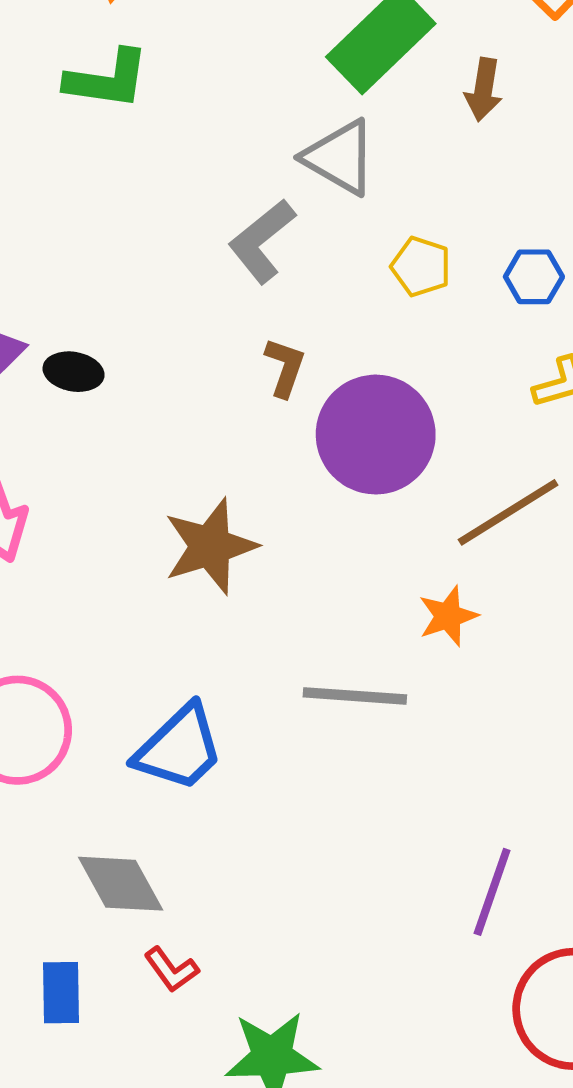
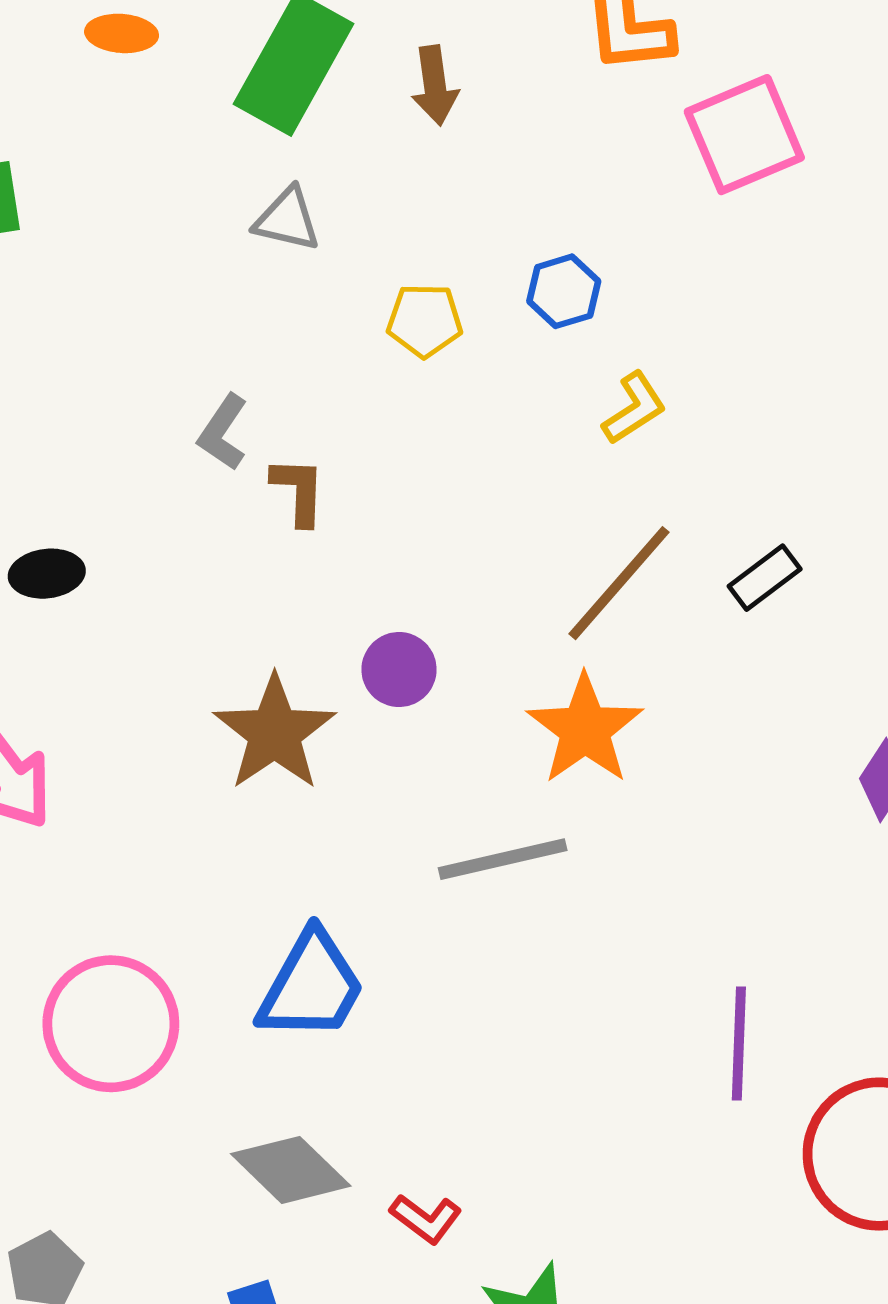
gray triangle: (340, 157) -> (287, 219), size x0.7
gray L-shape: (262, 241) -> (223, 432), moved, size x0.7
purple circle: (376, 435) -> (399, 670), moved, size x0.5
orange star: (448, 616) -> (585, 729), size x1.5
red L-shape: (171, 970) -> (426, 1219), moved

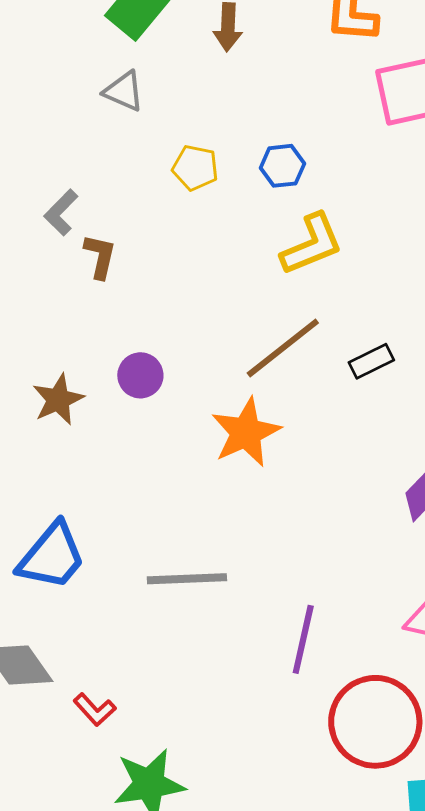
yellow L-shape: (634, 408) -> (312, 244), size x1.5
brown star: (275, 733) -> (58, 400), size x0.7
gray line: (503, 859) -> (187, 579), moved

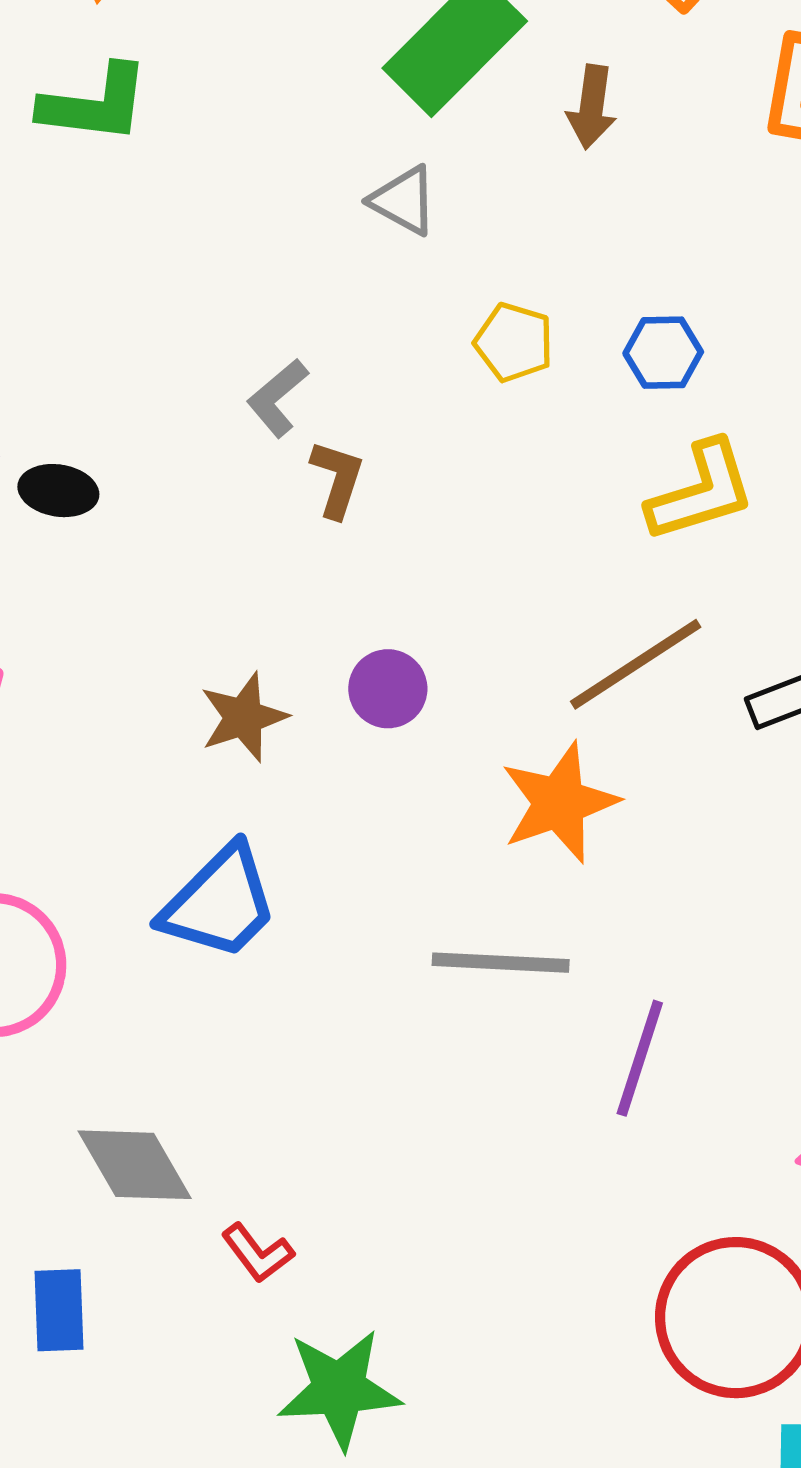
blue trapezoid: (52, 556) -> (220, 903), moved
gray line: (187, 579) -> (501, 963), moved
purple line: (303, 639) -> (640, 1058), moved

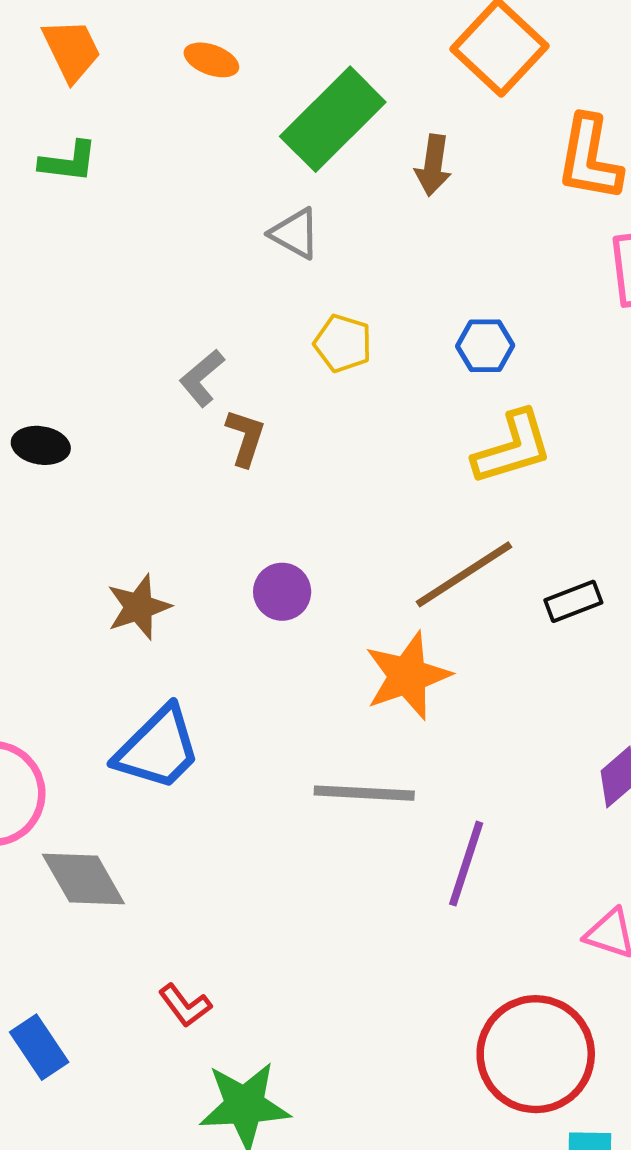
green L-shape: (95, 104) -> (68, 162), size x0.7
yellow pentagon: (514, 342) -> (343, 343), moved
brown star: (244, 717) -> (139, 607), moved
gray diamond: (135, 1165) -> (83, 879), moved
blue rectangle: (59, 1310) -> (39, 1047), turned -32

